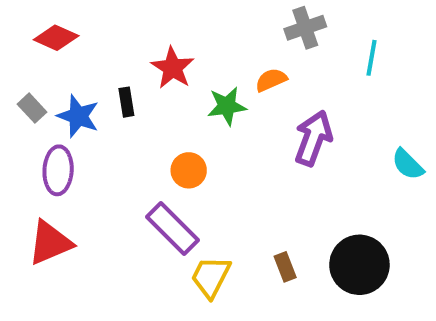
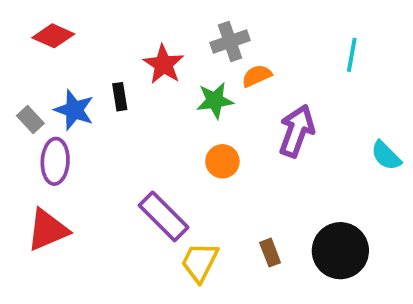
gray cross: (305, 28) -> (230, 42), moved
gray rectangle: (32, 108) -> (30, 119), moved
orange circle: (189, 170) -> (222, 161), moved

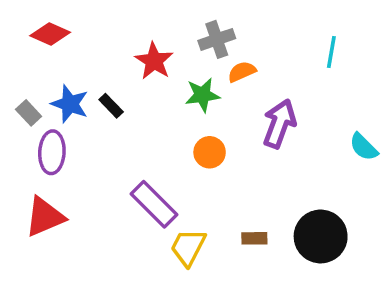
black rectangle: (120, 97) -> (111, 106), moved, turned -35
brown rectangle: (270, 253) -> (254, 238), turned -70

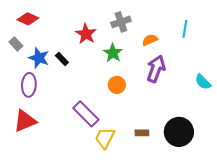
orange semicircle: (242, 72) -> (150, 40), moved
green star: (202, 95) -> (113, 53), turned -30
gray rectangle: (29, 113) -> (16, 44), moved

